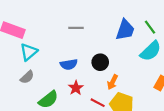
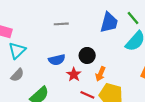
red star: (76, 88) -> (74, 74), moved

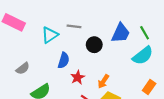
cyan triangle: (17, 51) -> (50, 35), moved
black circle: (87, 55) -> (94, 45), moved
blue semicircle: (57, 60) -> (64, 60), turned -70

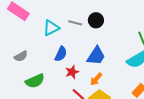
blue trapezoid: (121, 33) -> (96, 56), moved
black circle: (94, 45) -> (96, 20), moved

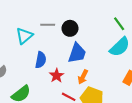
black circle: (96, 20) -> (70, 28), moved

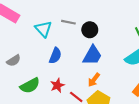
cyan triangle: (24, 36) -> (43, 29), turned -42
red star: (57, 76) -> (57, 85), moved

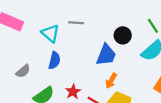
black circle: (90, 30) -> (123, 35), moved
blue semicircle: (55, 56) -> (54, 60), moved

